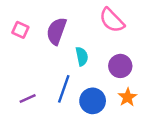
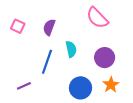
purple semicircle: (56, 31) -> (49, 27), size x0.7
blue line: (64, 89) -> (47, 62), moved

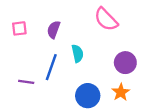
pink square: (18, 26) -> (19, 28), turned -32
purple circle: (105, 58) -> (125, 63), moved
purple line: (24, 86) -> (26, 82), moved, turned 32

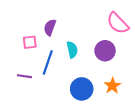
pink semicircle: (106, 19) -> (118, 23), moved
pink square: (19, 28) -> (30, 42), moved
purple circle: (125, 63) -> (105, 51), moved

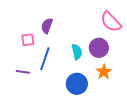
cyan semicircle: (72, 50) -> (77, 52), moved
orange star: (112, 86) -> (104, 72), moved

